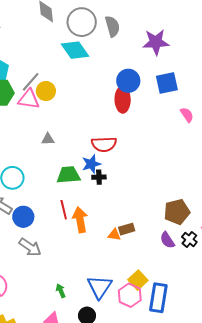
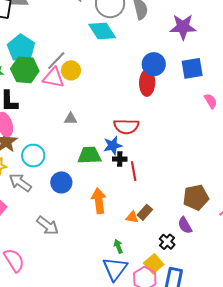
red line: (64, 210) -> (134, 171), moved
blue circle: (23, 217) -> (61, 182), moved
brown rectangle: (127, 229) -> (145, 212), turned -35
black cross: (189, 239) -> (167, 242), moved
green arrow: (61, 291) -> (118, 246), moved

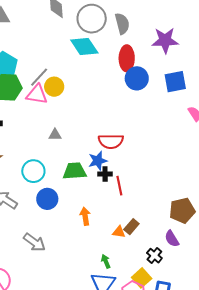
red ellipse: (147, 83) -> (127, 58), moved
cyan circle: (33, 156) -> (33, 171), moved
orange arrow: (99, 201) -> (85, 216), size x0.7

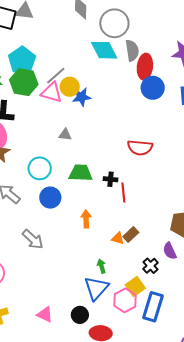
gray semicircle: (122, 24) -> (132, 51), moved
red semicircle: (111, 141) -> (140, 148), moved
blue star: (98, 161) -> (82, 97), moved

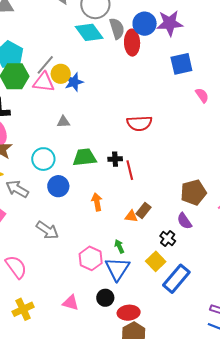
blue circle: (153, 88) -> (145, 24), moved
pink hexagon: (125, 300) -> (91, 258), moved
blue rectangle: (153, 307) -> (176, 279), turned 32

